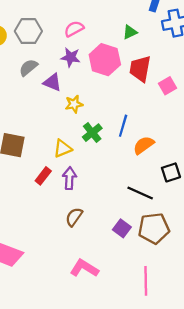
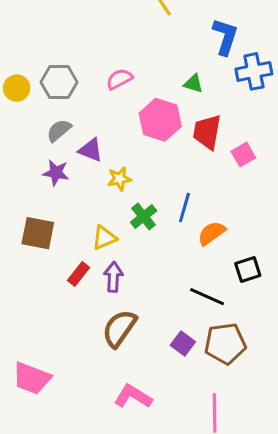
green triangle: (130, 32) -> (193, 84), turned 42
purple star: (71, 57) -> (56, 173), moved
brown semicircle: (74, 217) -> (119, 328), size x1.5

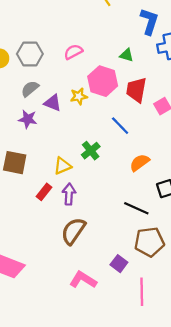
yellow star: (119, 179) -> (79, 96), moved
blue line: (184, 207) -> (120, 126), moved, turned -60
purple square: (183, 344) -> (119, 264), moved

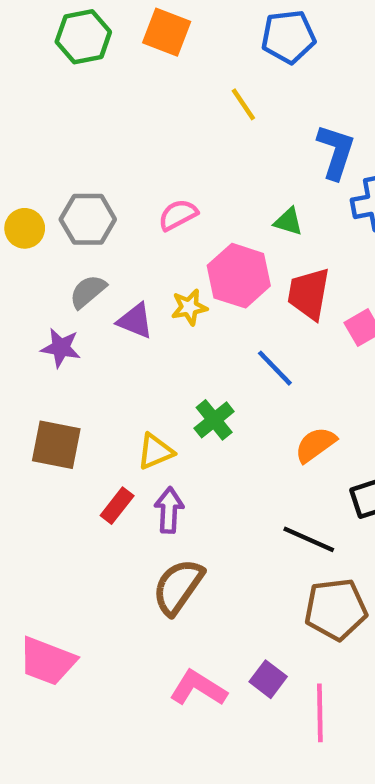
purple star: (28, 119) -> (61, 348), moved
purple square: (119, 264) -> (268, 679), moved

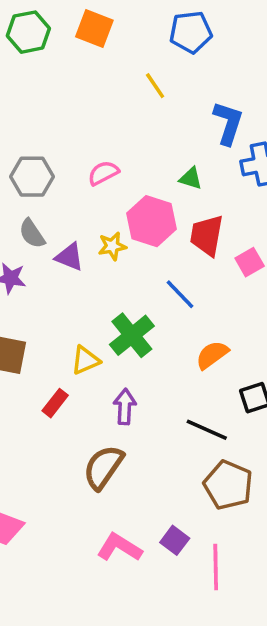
gray semicircle: (88, 291) -> (32, 234), turned -84
green cross: (214, 420) -> (132, 335), size x1.4
purple arrow: (169, 510) -> (125, 407), moved
brown pentagon: (336, 609) -> (228, 485), turned 30

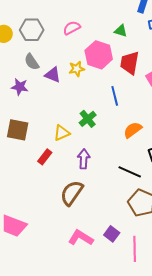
blue line: (180, 294) -> (115, 96), turned 30
green cross: (132, 335) -> (88, 119), size x0.7

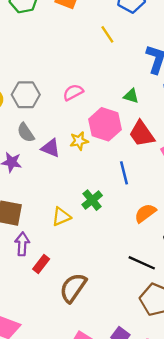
red trapezoid: (130, 63) -> (142, 134), turned -45
red rectangle: (45, 157) -> (41, 264), moved
purple arrow: (84, 159) -> (22, 244), moved

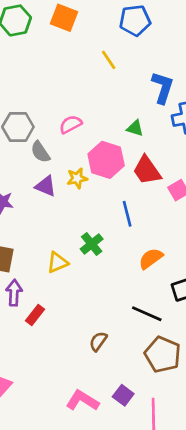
gray semicircle: (26, 133) -> (40, 152), moved
brown semicircle: (73, 288) -> (98, 341), moved, size x0.6

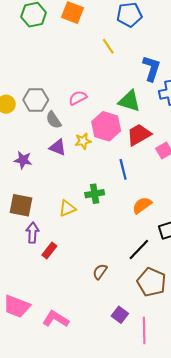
green triangle: (135, 128) -> (129, 101), size x1.6
red trapezoid: (147, 170) -> (139, 135), turned 95
green cross: (92, 244) -> (95, 194), turned 30
black line: (147, 314) -> (139, 249), turned -70
pink L-shape: (82, 401) -> (56, 319), moved

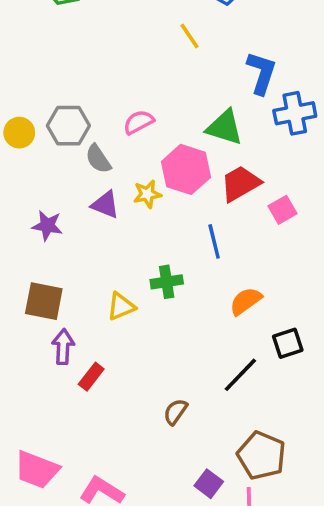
brown pentagon: (151, 282) -> (261, 456), moved

